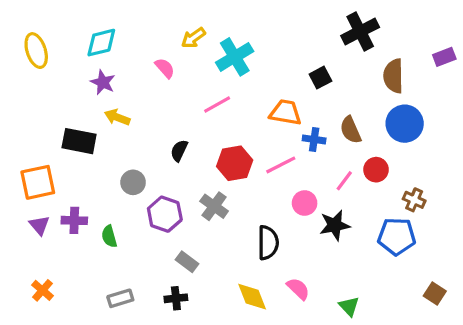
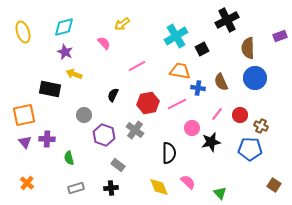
cyan cross: (235, 57) -> (176, 36), moved
red circle: (376, 170) -> (240, 115), moved
green semicircle: (109, 236) -> (69, 158), moved

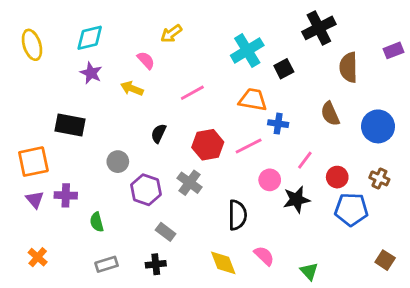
yellow arrow: (74, 74) -> (132, 88), moved
blue circle: (255, 78) -> (378, 126), moved
brown semicircle: (221, 82) -> (330, 114), moved
red circle: (240, 115) -> (337, 177), moved
brown cross: (261, 126) -> (379, 178), moved

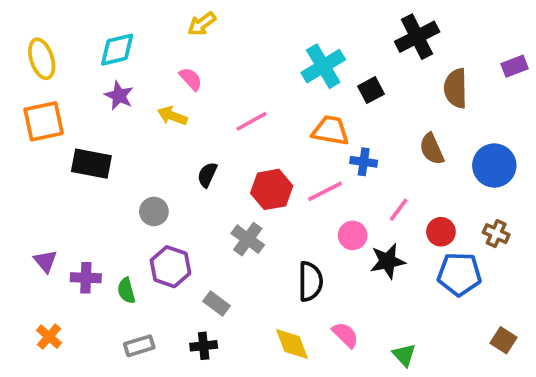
yellow arrow: (171, 34) -> (202, 24), moved
orange square: (33, 162) -> (44, 121), moved
purple hexagon: (146, 190) -> (170, 267), moved
purple cross: (66, 195) -> (86, 278), moved

